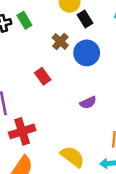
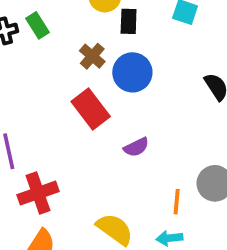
black rectangle: (85, 19) -> (129, 21), turned 35
red rectangle: (43, 76) -> (91, 109), moved, size x1.5

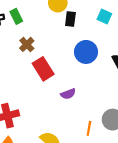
brown cross: (92, 56) -> (27, 44), moved
blue circle: (132, 72) -> (86, 52), moved

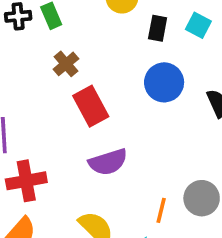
black rectangle: (70, 19) -> (158, 28), moved
purple semicircle: (68, 94) -> (108, 162), moved, size x1.5

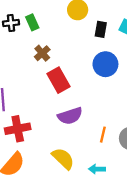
orange line: (161, 210) -> (103, 135), moved

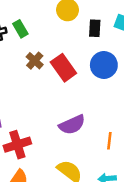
red rectangle: (59, 80) -> (63, 68), moved

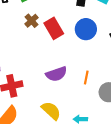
orange line: (109, 141) -> (86, 78), moved

